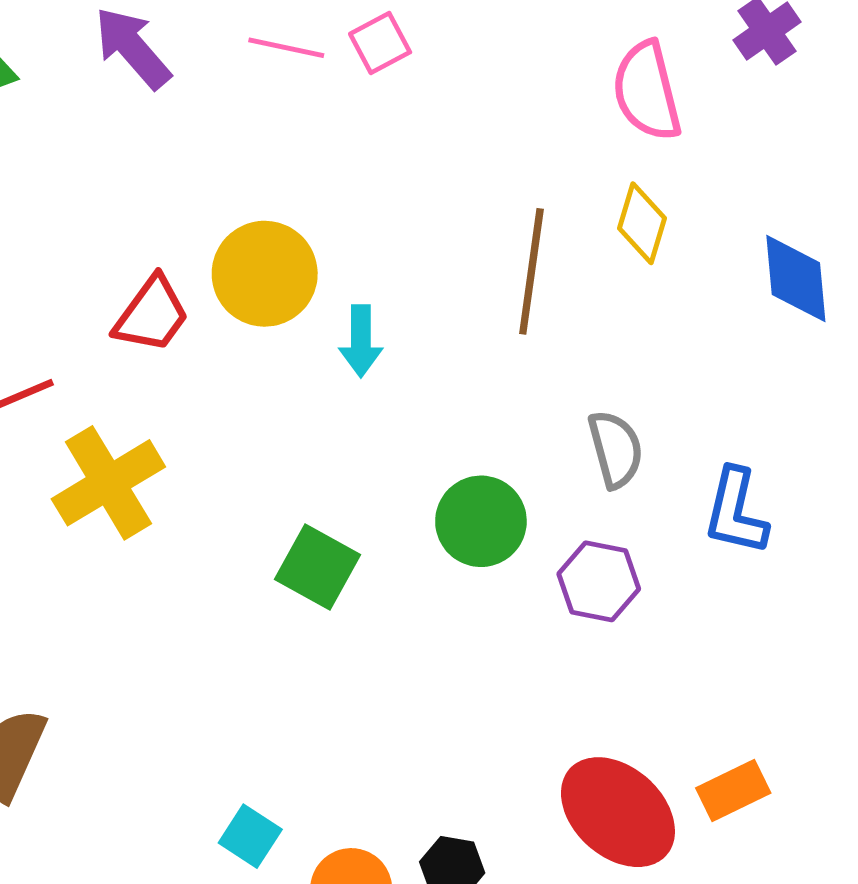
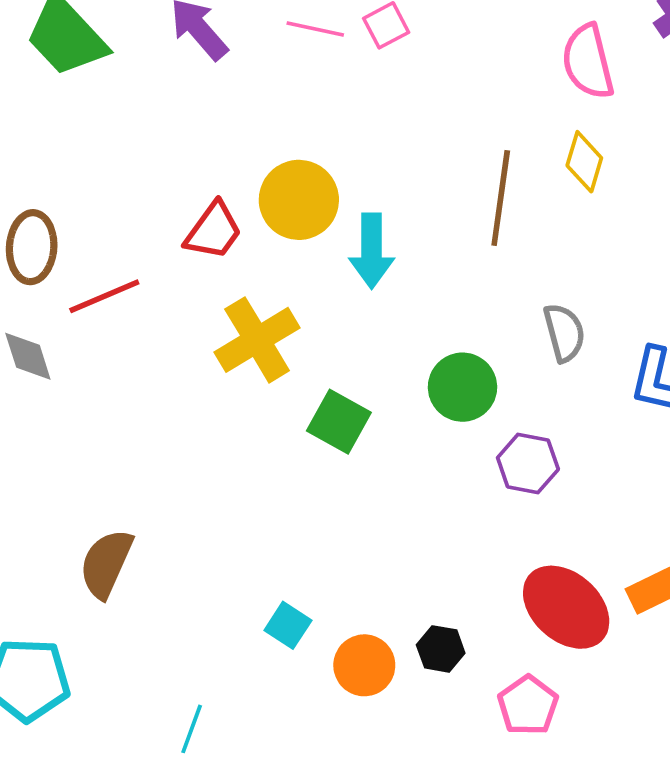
cyan arrow: (361, 341) -> (372, 251), size x1.4
yellow cross: (108, 483) -> (257, 340), moved
purple hexagon: (599, 581) -> (528, 464), moved

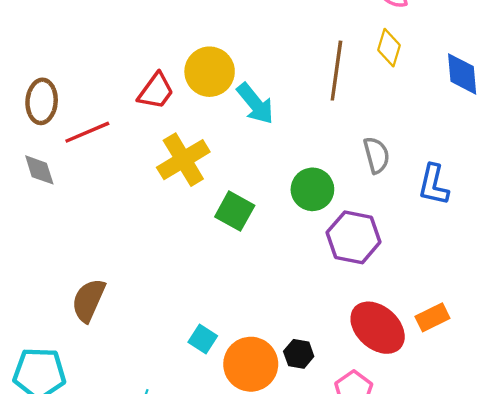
cyan arrow: (372, 251) -> (255, 104), turned -39
purple hexagon: (528, 464) -> (354, 237), size x1.4
orange circle: (364, 665) -> (251, 364), size x1.4

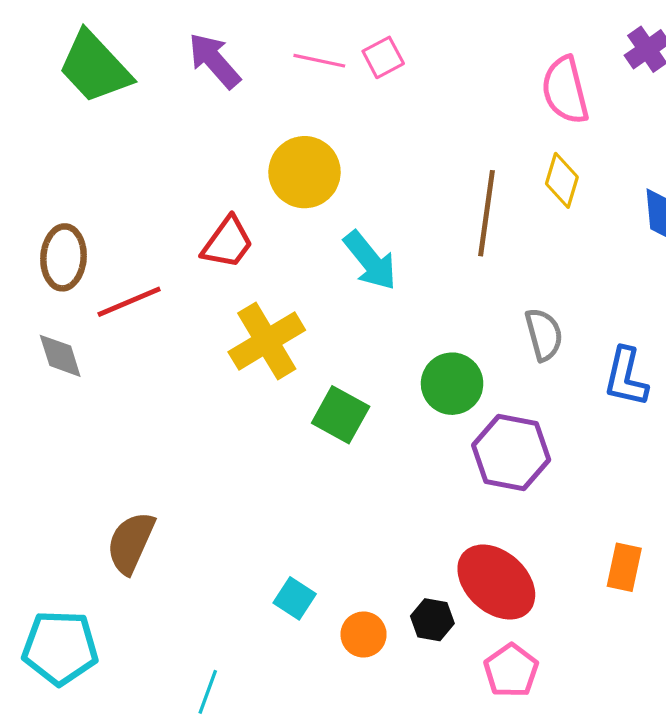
yellow circle: (210, 72) -> (305, 172), moved
orange rectangle: (432, 317) -> (624, 567), turned -52
red ellipse: (378, 328) -> (496, 582), moved
orange circle: (251, 364) -> (364, 634), size x0.6

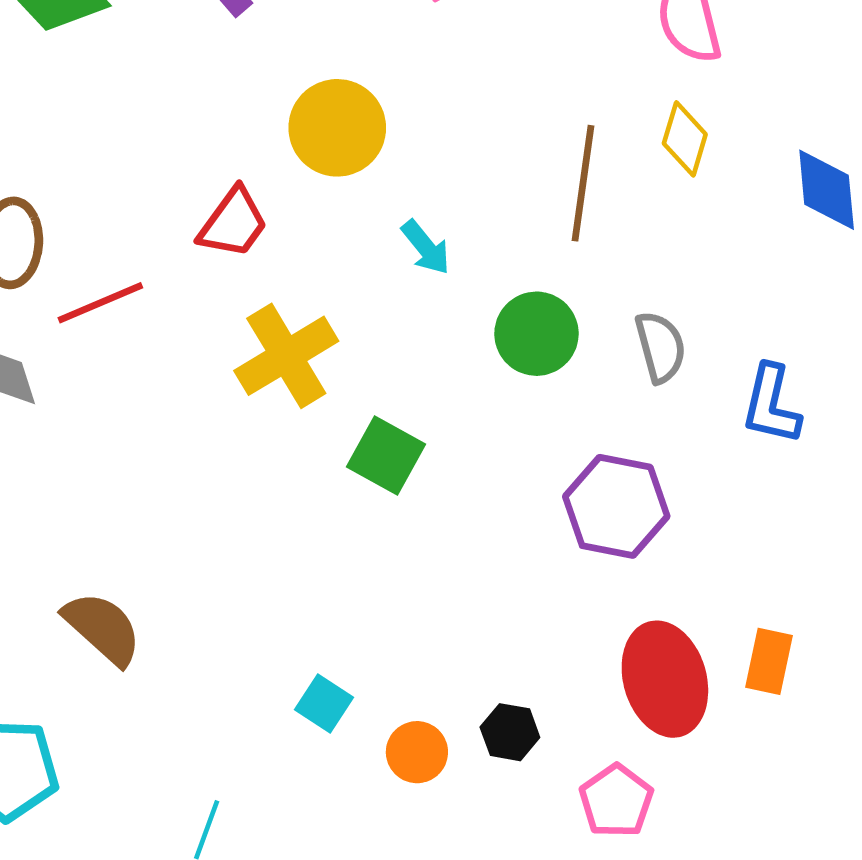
cyan arrow: (370, 261) -> (426, 247), size x0.7
green circle: (452, 384) -> (536, 334), moved
brown semicircle: (131, 543) -> (103, 628), turned 108
red ellipse: (496, 582) -> (665, 679), moved, turned 32

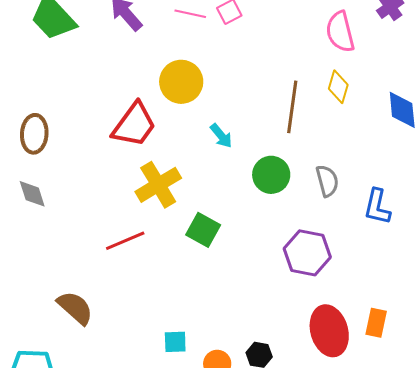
red trapezoid: (233, 223) -> (134, 125), size x1.4
red line: (100, 303) -> (125, 241), moved
cyan square: (324, 703) -> (175, 342), turned -35

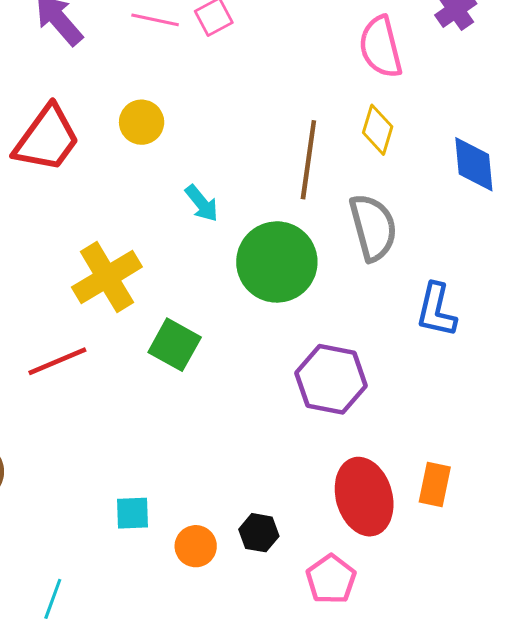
yellow circle: (181, 82) -> (142, 122), size x0.7
red trapezoid: (134, 125) -> (47, 139), moved
green circle: (271, 175) -> (277, 262), size x1.4
gray semicircle: (327, 181) -> (373, 227), moved, size x1.4

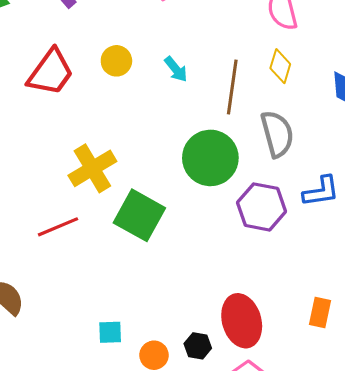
cyan arrow: (202, 203) -> (176, 69), moved
blue L-shape: (436, 310) -> (321, 191), turned -111
green square: (175, 345) -> (139, 215), size x1.4
purple hexagon: (331, 379) -> (262, 207), moved
red ellipse: (364, 497) -> (242, 321), moved

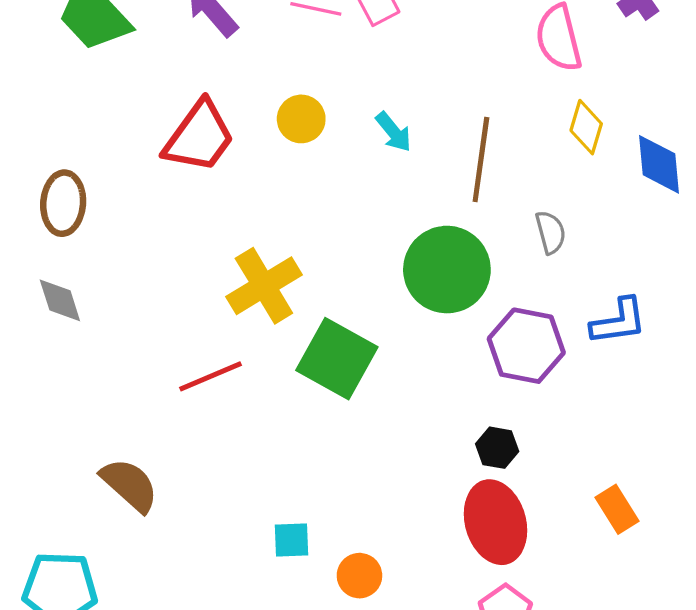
yellow diamond: (280, 66) -> (586, 127), moved
gray semicircle: (277, 134) -> (551, 232), size x0.6
orange rectangle: (320, 312) -> (617, 509), turned -44
black hexagon: (198, 346) -> (497, 448), moved

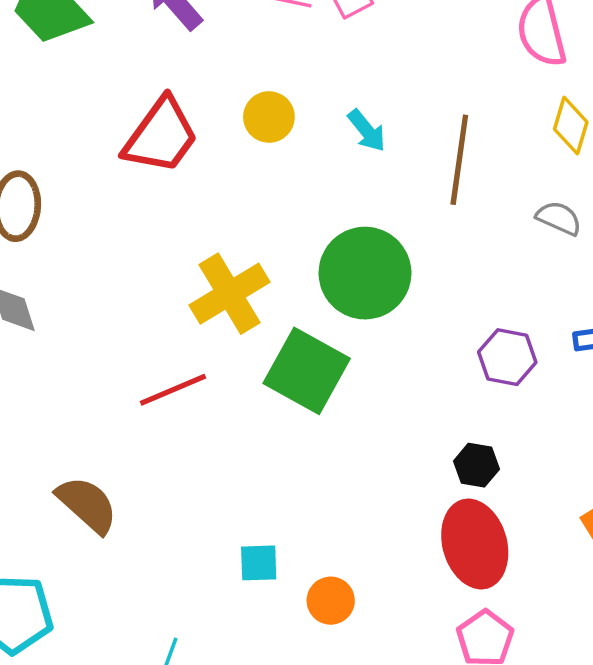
gray semicircle: (551, 232) -> (559, 218), moved, turned -51
green circle: (447, 270) -> (365, 273), moved
purple hexagon: (526, 346) -> (507, 357), size x0.7

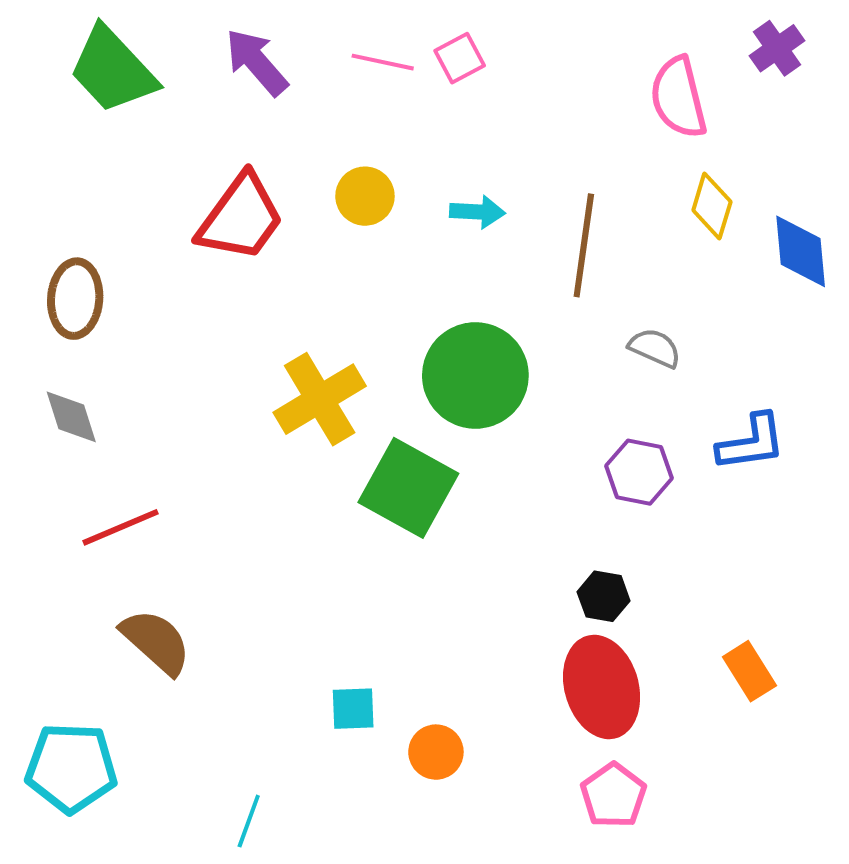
cyan arrow: (367, 131) -> (477, 212), turned -48
gray semicircle: (559, 218) -> (655, 348), moved
red line: (173, 390) -> (121, 527), moved

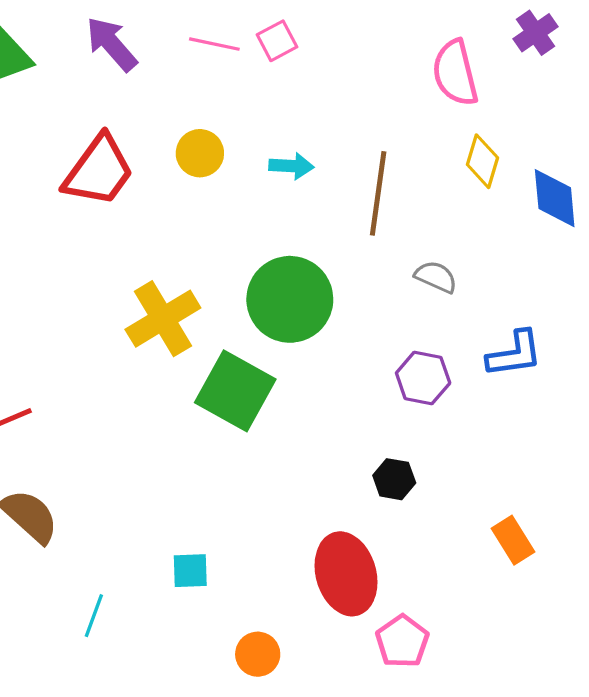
red ellipse: (602, 687) -> (346, 574), moved
orange circle: (436, 752) -> (258, 654), moved
cyan line: (249, 821) -> (94, 616), moved

